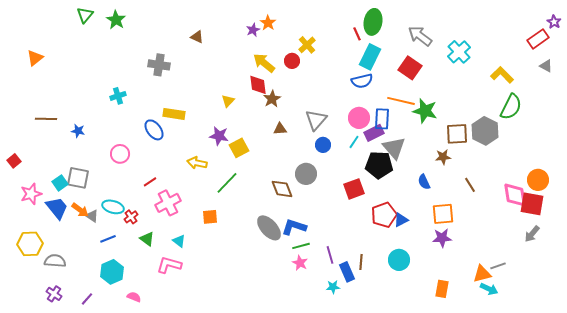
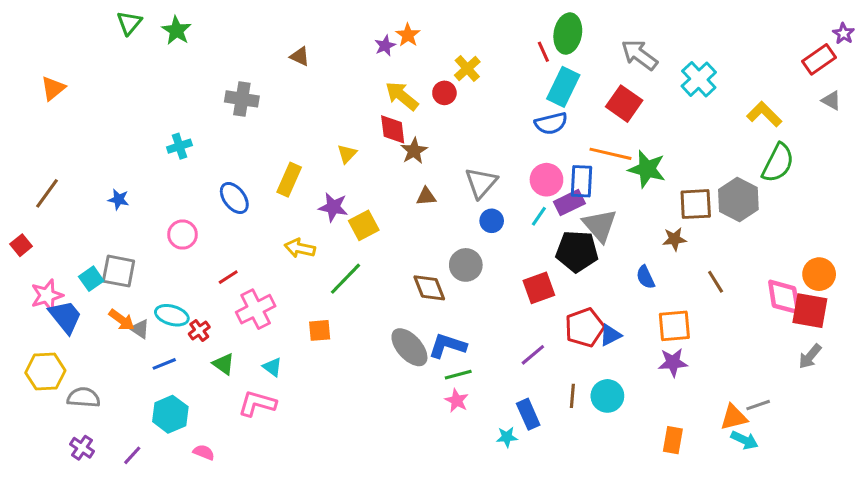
yellow rectangle: (174, 114) -> (289, 180), moved, turned -75
brown line: (46, 119) -> (47, 193), moved, turned -55
blue trapezoid: (57, 208) -> (65, 317), moved
purple line: (330, 255) -> (533, 355), moved, turned 66
brown line: (361, 262) -> (572, 396), moved

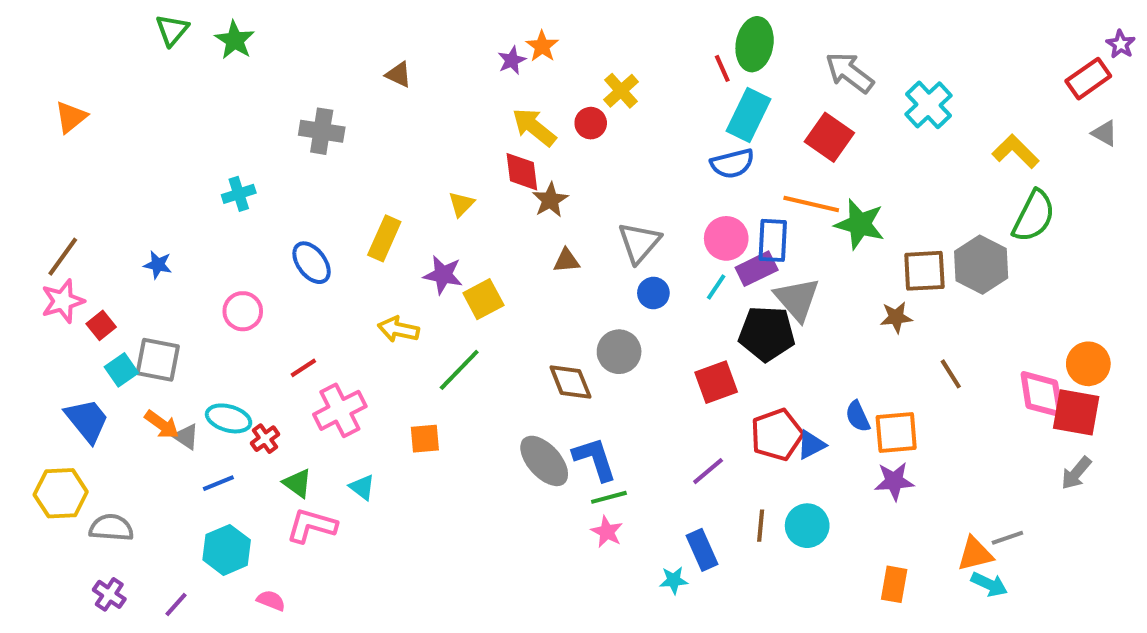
red square: (21, 245) -> (101, 325), moved
blue semicircle: (645, 277) -> (858, 416), moved
pink star: (47, 295) -> (63, 301), moved
blue L-shape: (447, 346) -> (595, 459), turned 54
pink L-shape: (257, 404) -> (312, 526), moved

